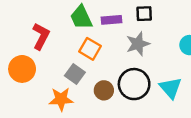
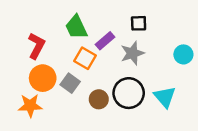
purple rectangle: (111, 20) -> (105, 41), moved, turned -36
orange circle: (22, 69) -> (43, 78), moved
orange star: (61, 99) -> (30, 106), moved

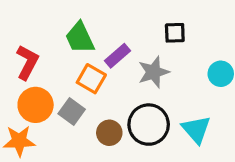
black square: (139, 23) -> (175, 33), moved

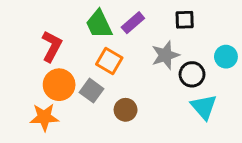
purple rectangle: (117, 56) -> (133, 23), moved
black circle: (149, 125) -> (192, 74), moved, size x0.7

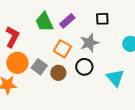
orange square: (109, 61) -> (62, 49), moved
black circle: (192, 74) -> (84, 67), moved
brown circle: (126, 110) -> (58, 73), moved

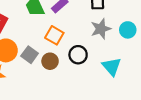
gray star: (89, 43) -> (101, 29), moved

